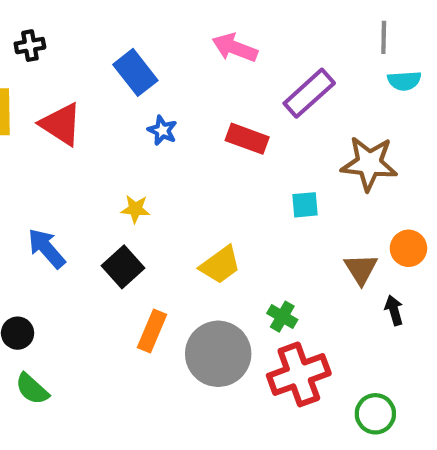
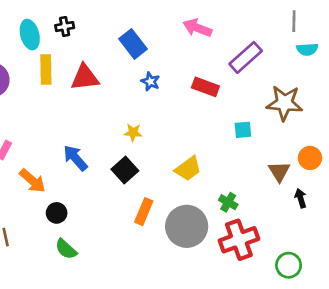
red triangle: (61, 124) -> (85, 77), turned -40

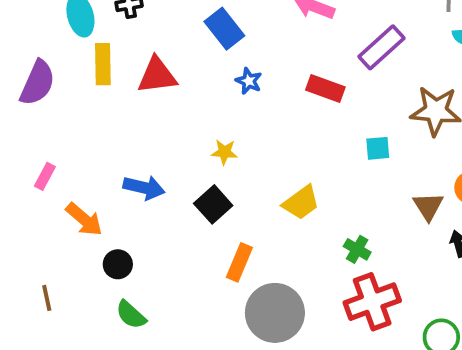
blue arrow: (75, 158) -> (144, 188), turned 144
gray circle: (187, 226) -> (275, 313), moved

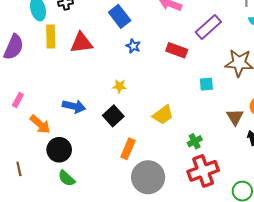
green cross: (357, 249) -> (195, 141), turned 32
black circle: (118, 264) -> (59, 150), size x1.5

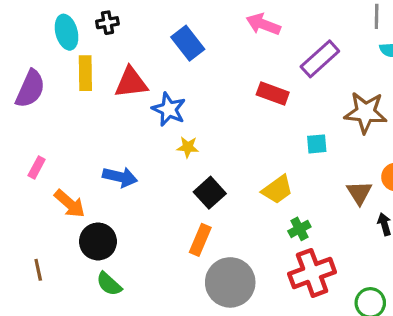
blue star: (133, 46) -> (169, 109), moved, size x1.5
yellow trapezoid: (163, 115) -> (277, 190), moved
black square: (113, 116) -> (210, 193), moved

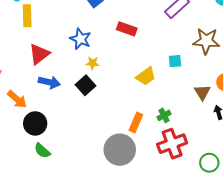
red triangle: (131, 83) -> (39, 54), moved, turned -30
red rectangle: (273, 94) -> (127, 29), moved
yellow trapezoid: (277, 190) -> (146, 76), moved
black square: (210, 193) -> (86, 85), moved
orange rectangle: (200, 240) -> (136, 122), moved

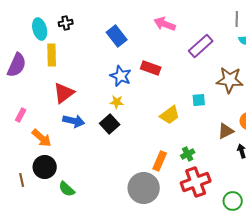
blue star: (80, 39) -> (121, 76), moved
brown triangle: (202, 92) -> (226, 131), turned 36
black circle: (35, 123) -> (45, 167), moved

